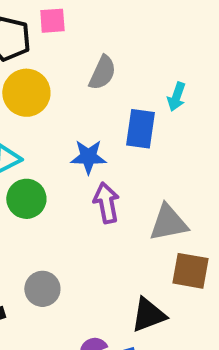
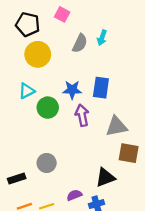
pink square: (52, 21) -> (62, 14), moved, turned 32
cyan arrow: (177, 97) -> (102, 38), moved
blue rectangle: (140, 129) -> (101, 88), moved
green circle: (26, 199) -> (48, 108), moved

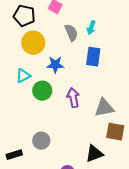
gray semicircle: (80, 43) -> (71, 33), turned -48
blue rectangle: (101, 88) -> (93, 57), moved
blue star: (72, 90) -> (55, 65), moved

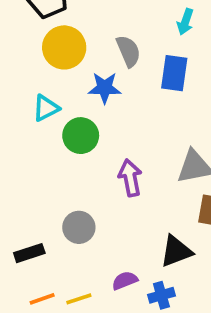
cyan arrow: (91, 28) -> (185, 22), moved
gray semicircle: (71, 33) -> (128, 51), moved
purple arrow: (73, 98) -> (130, 178), moved

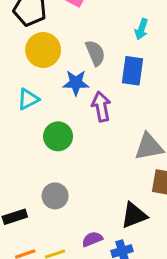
green circle: (81, 136) -> (58, 136), moved
purple arrow: (130, 178) -> (101, 107), moved

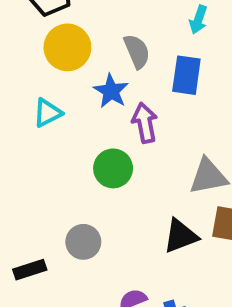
blue star: (76, 83) -> (111, 91), turned 30
green circle: (58, 136) -> (113, 168), moved
black triangle: (134, 215) -> (181, 236), moved

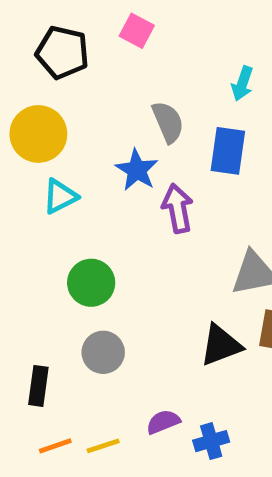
yellow circle: (67, 47) -> (38, 134), moved
green circle: (113, 168) -> (91, 283), moved
black rectangle: (30, 270) -> (38, 386), turned -64

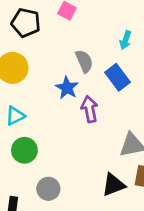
blue rectangle: (228, 151) -> (117, 77), turned -45
cyan triangle: (60, 196) -> (15, 116), moved
green circle: (91, 283) -> (24, 150), moved

